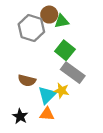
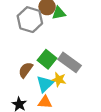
green square: (65, 50) -> (47, 59), moved
brown semicircle: (27, 81) -> (26, 70), turned 112

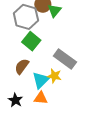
green triangle: (59, 13) -> (54, 11), turned -40
green square: (47, 59) -> (31, 41), moved

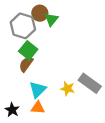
gray rectangle: (65, 59) -> (90, 83), moved
brown semicircle: (22, 66) -> (26, 64), moved
yellow star: (54, 76) -> (67, 89), moved

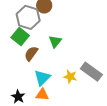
green triangle: (52, 20) -> (55, 42), moved
green square: (28, 50) -> (20, 37), moved

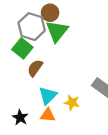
green triangle: (55, 42) -> (57, 31), moved, size x1.5
yellow star: (70, 77) -> (72, 103), moved

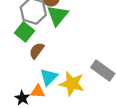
yellow star: (72, 103) -> (72, 84), size x1.6
orange triangle: (48, 115) -> (38, 91), moved

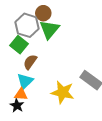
cyan triangle: (49, 77) -> (25, 81), moved
orange triangle: (38, 91) -> (21, 94), moved

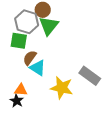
green square: (19, 45) -> (19, 41), turned -30
cyan triangle: (25, 81) -> (38, 68), moved, turned -42

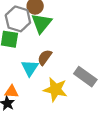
brown semicircle: (30, 58) -> (45, 57), moved
cyan triangle: (38, 68) -> (30, 68), turned 30

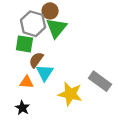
brown semicircle: (45, 57) -> (36, 60), moved
orange triangle: (12, 92) -> (27, 82), moved

